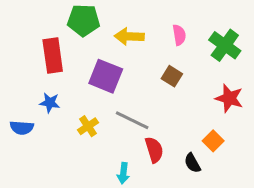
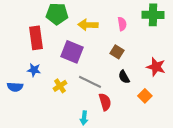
green cross: (225, 45) -> (153, 15), moved, turned -35
black semicircle: (192, 163) -> (124, 77), moved

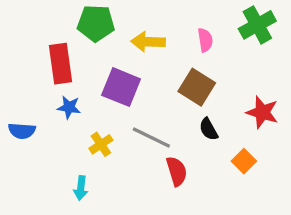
green cross: (153, 15) -> (257, 25), turned -30
brown square: (117, 52) -> (197, 87), size x1.5
blue star: (34, 70) -> (69, 107), moved
blue semicircle: (15, 87) -> (22, 131), moved
cyan arrow: (84, 118) -> (81, 188), moved

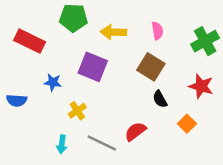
green cross: (257, 25) -> (205, 41), moved
red rectangle: (61, 64) -> (30, 41), moved, turned -56
gray line: (151, 138) -> (102, 143), moved
red semicircle: (177, 171) -> (135, 131), turned -110

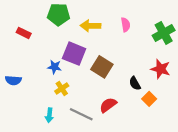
red rectangle: (30, 41) -> (24, 33), size x0.6
brown square: (151, 67) -> (102, 67), moved
blue star: (53, 82) -> (55, 67), moved
black semicircle: (160, 99) -> (135, 83), moved

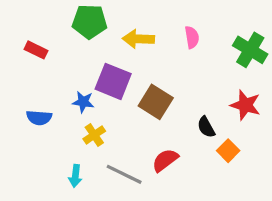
green cross: (164, 33) -> (250, 50), turned -30
blue semicircle: (13, 80) -> (39, 118), moved

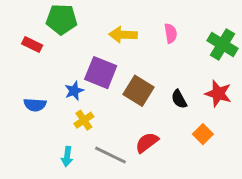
green pentagon: (90, 22) -> (61, 19), moved
blue star: (83, 102) -> (74, 91), turned -30
black semicircle: (206, 127) -> (179, 99), moved

